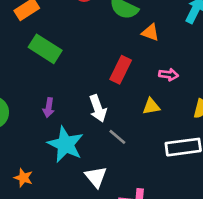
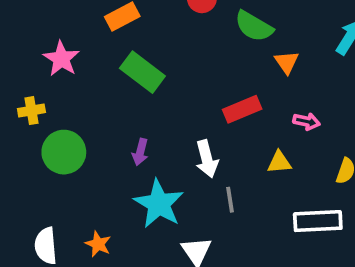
orange triangle: (150, 32) -> (287, 62), turned 30
red rectangle: (121, 70) -> (242, 109), turned 36
gray line: (117, 137) -> (230, 200), turned 36

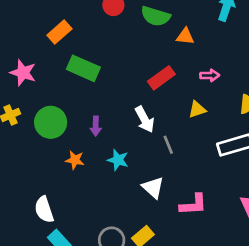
orange triangle: (287, 62) -> (185, 36), turned -36
green circle: (64, 152) -> (51, 122), moved
cyan star: (159, 204) -> (118, 160), size x0.6
orange star: (98, 244) -> (75, 160), moved

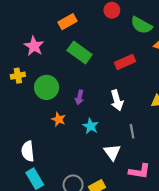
red rectangle: (161, 78) -> (125, 62), moved
gray line: (168, 145) -> (132, 131), moved

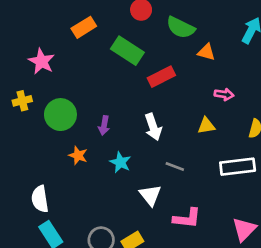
green rectangle: (80, 52) -> (127, 51), moved
gray line: (132, 131) -> (175, 167), turned -56

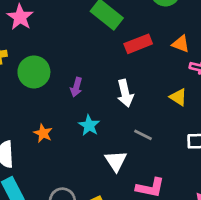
orange triangle: (206, 52) -> (181, 44), moved
yellow triangle: (206, 126) -> (178, 97), turned 36
orange star: (78, 155) -> (43, 133), moved

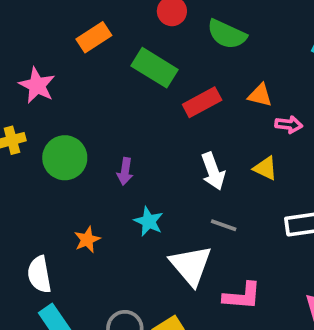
white arrow: (125, 93) -> (213, 171), moved
orange star: (43, 133) -> (87, 240), turned 30
white triangle: (116, 161) -> (191, 265), size x1.4

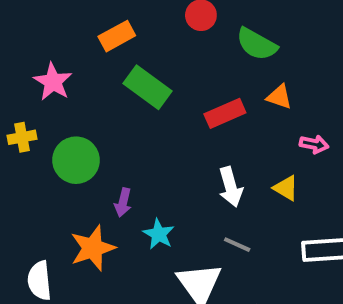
green rectangle: (154, 68) -> (147, 87), moved
orange triangle: (260, 95) -> (279, 97), moved
purple arrow: (125, 171) -> (123, 202), moved
orange star: (87, 240) -> (93, 248), size x1.6

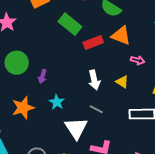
green rectangle: (147, 87) -> (70, 24), moved
orange triangle: (279, 97) -> (121, 35), size x1.5
purple arrow: (123, 202) -> (42, 76), moved

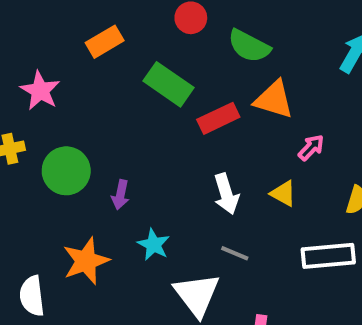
pink arrow: (138, 60) -> (311, 148), turned -56

